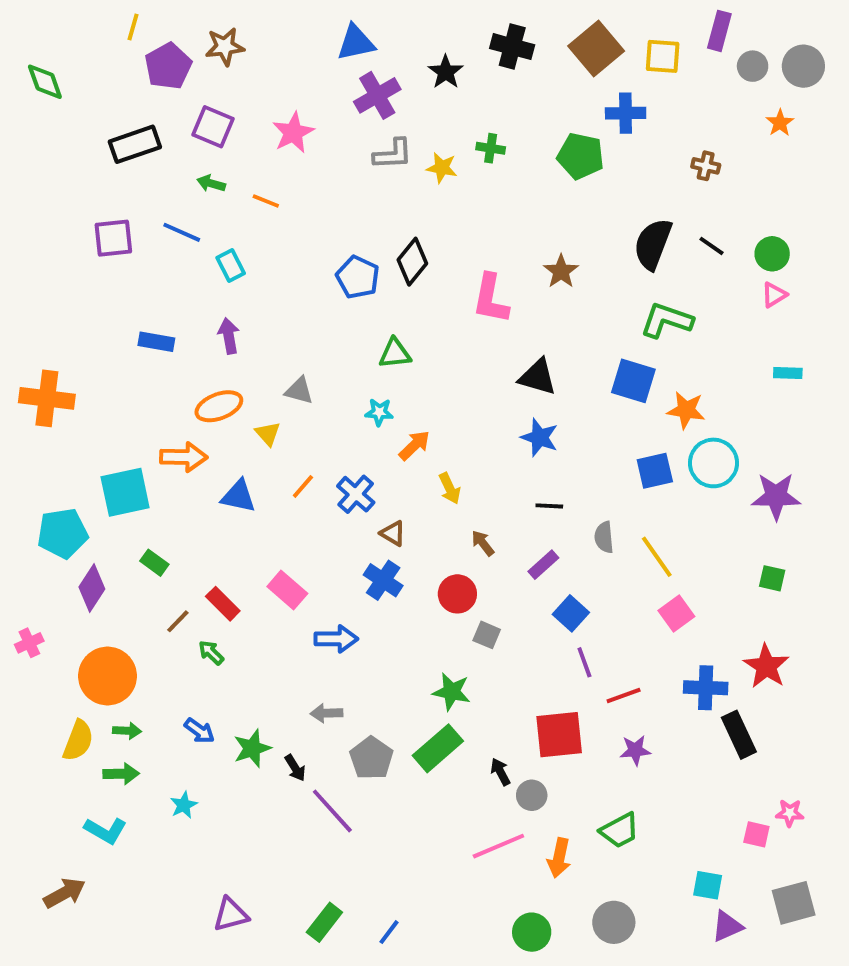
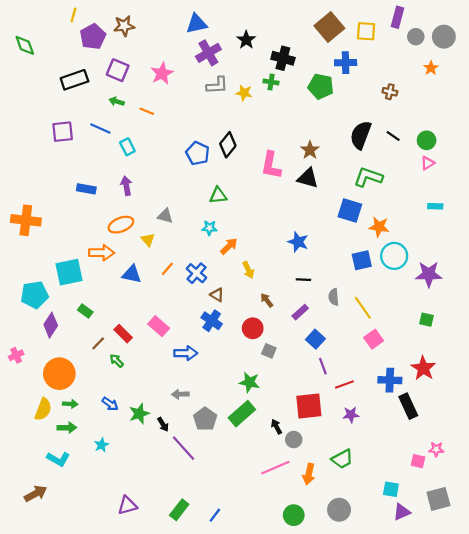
black cross: (512, 47) -> (283, 58), moved
black triangle: (538, 377) -> (308, 178), moved

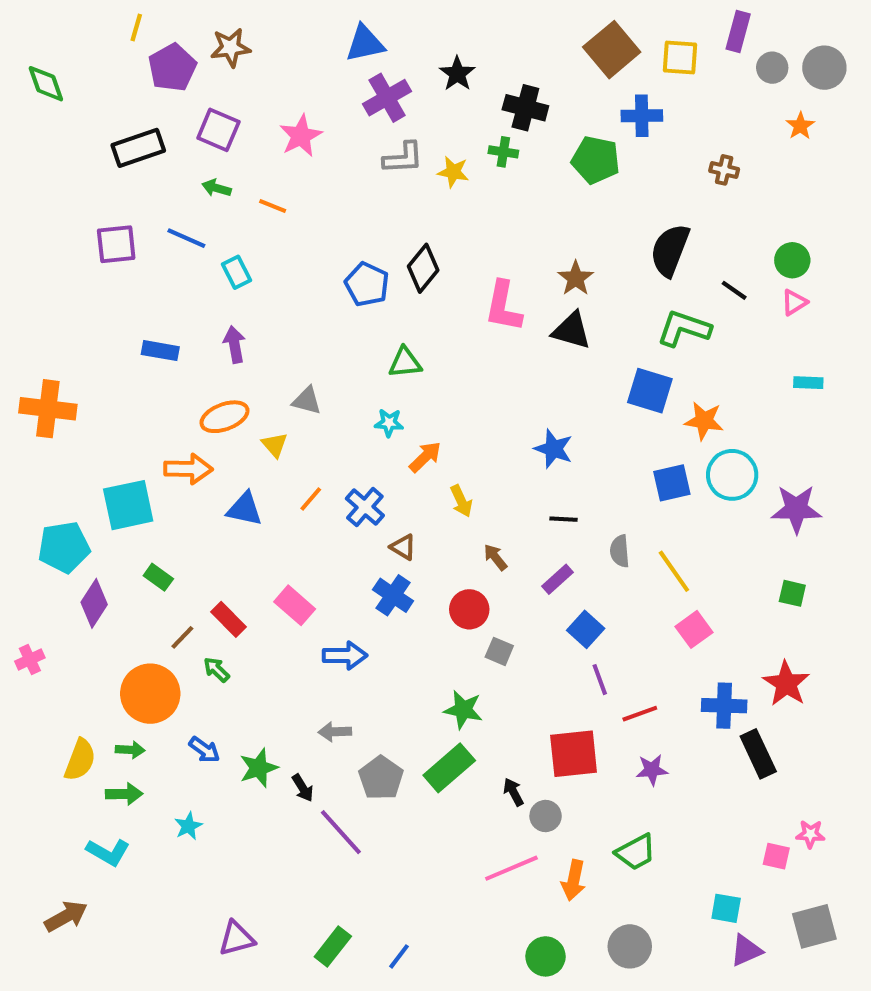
black line: (393, 136) -> (734, 290), moved
orange circle: (59, 374) -> (150, 694), moved

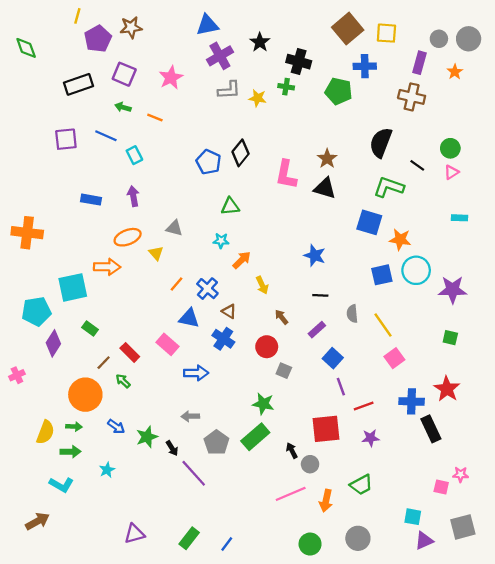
purple rectangle: (738, 31) -> (420, 63), moved
brown cross: (724, 170) -> (412, 97), size x1.6
blue triangle: (245, 509) -> (189, 318), moved

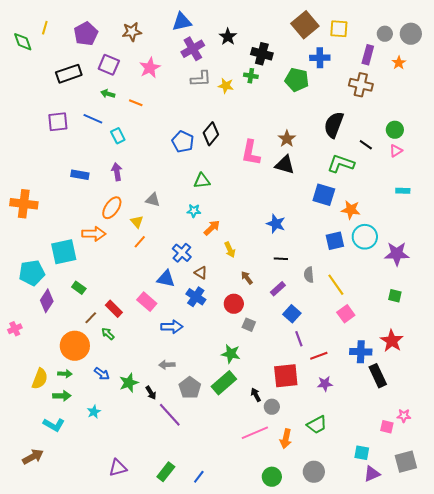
yellow line: (77, 16) -> (45, 28), moved
brown star: (131, 27) -> (132, 32), moved
orange ellipse: (128, 237) -> (112, 208), turned -35
orange line: (177, 284) -> (140, 242), moved

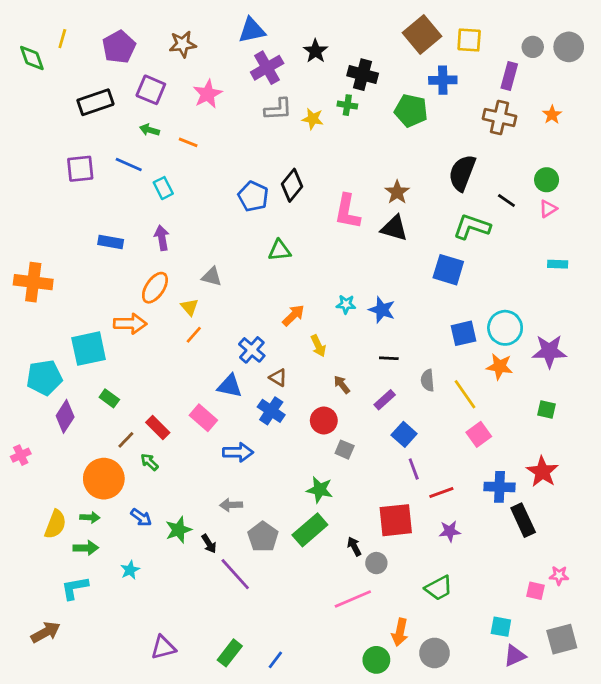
orange star: (399, 63) -> (552, 115), moved
orange star: (351, 210) -> (500, 367), moved
cyan star: (194, 211) -> (346, 304), moved
cyan L-shape: (54, 425) -> (75, 588), turned 140
orange arrow: (286, 439) -> (400, 632), moved

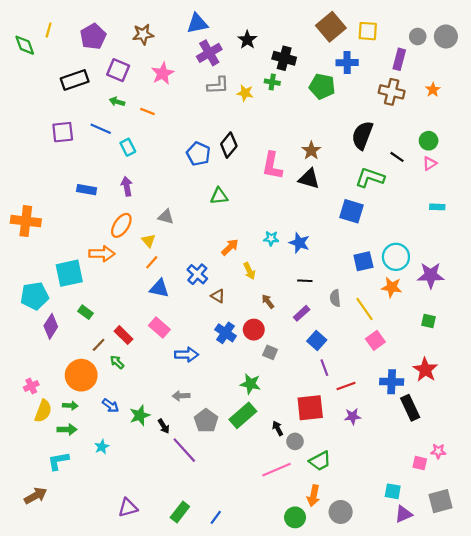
blue triangle: (230, 386) -> (159, 288), moved
blue cross: (271, 411) -> (226, 333), moved
pink cross: (21, 455) -> (31, 386), moved
green trapezoid: (439, 588) -> (320, 461), moved

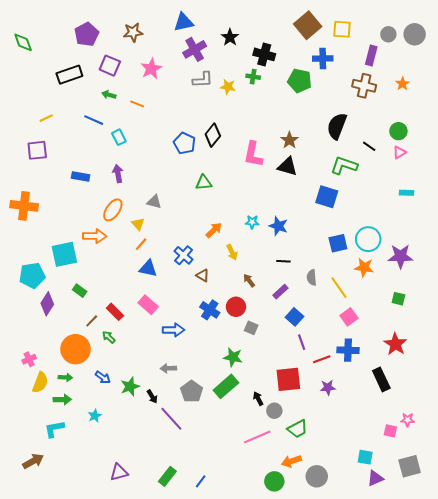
yellow line: (49, 30) -> (46, 118), moved, turned 48
purple square: (63, 132) -> (37, 150), moved
blue cross: (392, 382) -> (348, 350), moved
orange arrow: (313, 496) -> (291, 461), turned 60

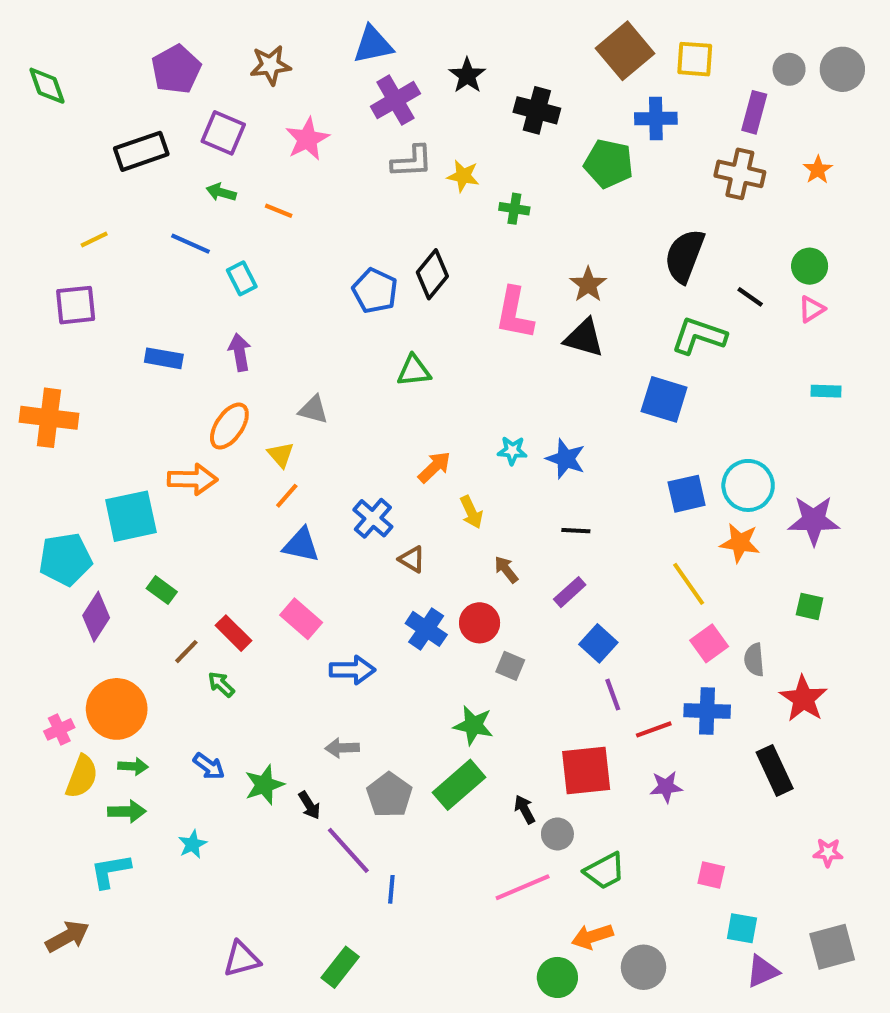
green cross: (253, 77) -> (514, 209), moved
gray semicircle: (312, 277) -> (754, 660), moved
orange circle: (76, 349) -> (117, 709), moved
pink square: (390, 431) -> (711, 875), moved
blue line: (201, 481) -> (391, 889), moved, turned -32

